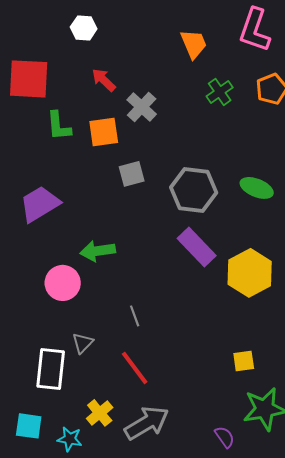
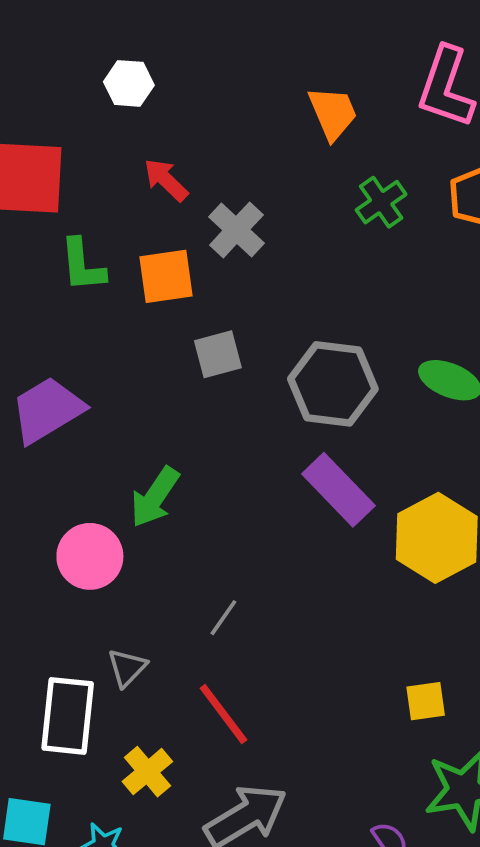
green arrow: (98, 251) -> (155, 497), turned -48
gray line: (135, 316) -> (223, 618), turned 55
yellow cross: (100, 413) -> (147, 772), moved

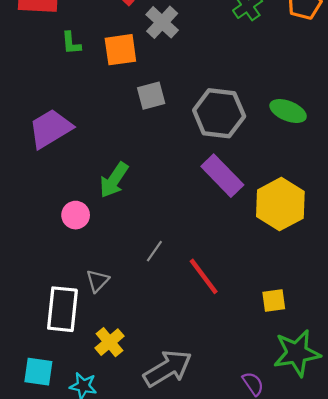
green L-shape: (82, 265) -> (71, 43), size x0.7
pink circle: (90, 556) -> (76, 215), size x0.7
red line: (223, 714) -> (204, 276), moved

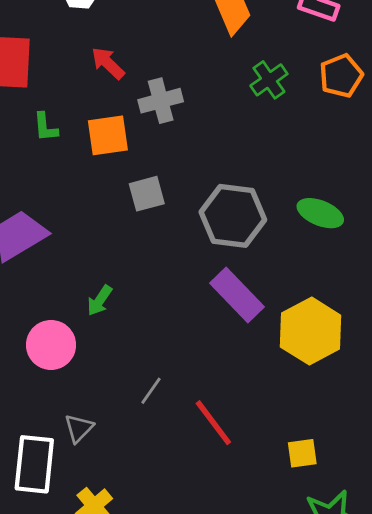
gray cross: (162, 22) -> (161, 101), turned 32
green arrow: (114, 180) -> (100, 301), size x0.7
pink circle: (76, 215) -> (51, 345), size x1.4

